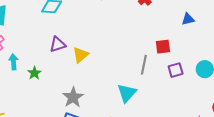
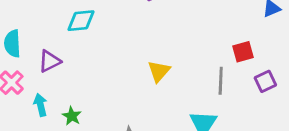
purple triangle: (58, 44) -> (49, 61), moved
yellow triangle: (81, 55) -> (159, 71), moved

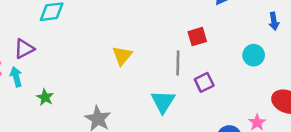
purple square: (265, 81) -> (204, 82), moved
cyan arrow: (40, 105) -> (16, 77), moved

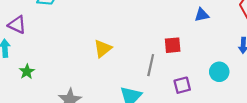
purple triangle: (24, 49) -> (17, 25), turned 42
purple square: (204, 82) -> (182, 85), moved

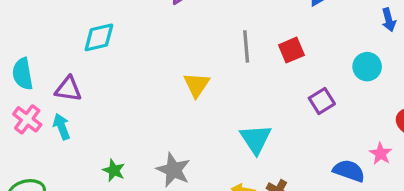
gray line: (151, 65) -> (246, 46), moved
green star: (27, 72) -> (114, 170), moved

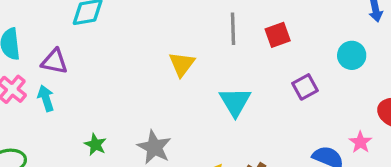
cyan triangle: (256, 139) -> (235, 102), moved

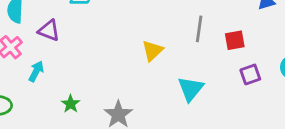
purple square: (305, 87) -> (250, 74), moved
cyan arrow: (46, 98) -> (36, 71), moved, turned 35

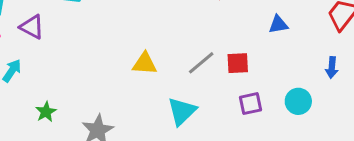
gray line: (199, 29) -> (201, 63), moved, turned 35
yellow triangle: (152, 51) -> (145, 64), turned 40

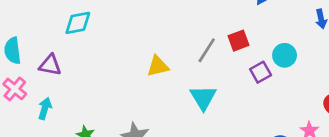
cyan circle: (298, 101) -> (285, 55), moved

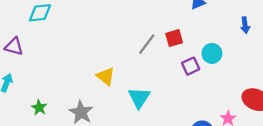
yellow triangle: (158, 66) -> (106, 76), moved, turned 48
cyan triangle: (203, 98) -> (139, 98), moved

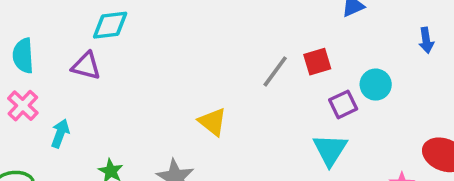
purple triangle: (14, 46) -> (86, 66), moved
cyan triangle: (139, 98) -> (330, 150), moved

